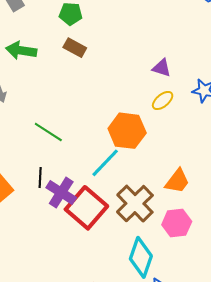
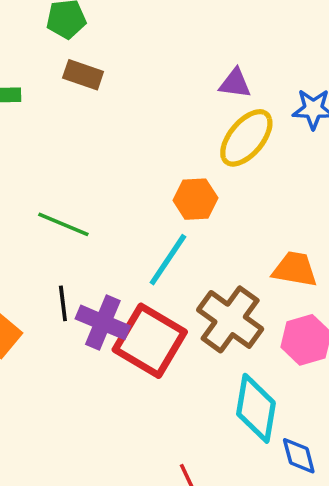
yellow ellipse: (163, 101) -> (246, 138), size x1.6
orange hexagon: (127, 131) -> (195, 199), size x0.7
orange trapezoid: (177, 181) -> (295, 269), turned -108

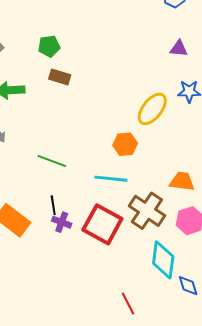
purple triangle: (235, 83) -> (179, 48), moved
cyan line: (168, 260) -> (111, 179), turned 64
purple cross: (103, 322) -> (62, 222), moved, size x0.7

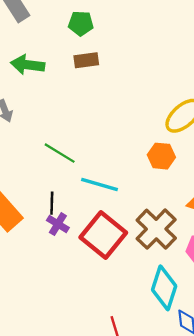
brown rectangle: (60, 77) -> (86, 60), turned -35
orange hexagon: (125, 144) -> (161, 156), moved
cyan line: (111, 179) -> (100, 184), moved

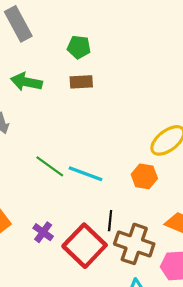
cyan line: (100, 184) -> (85, 174), moved
black line: (52, 203) -> (110, 221), moved
brown cross: (156, 229) -> (134, 244), turned -30

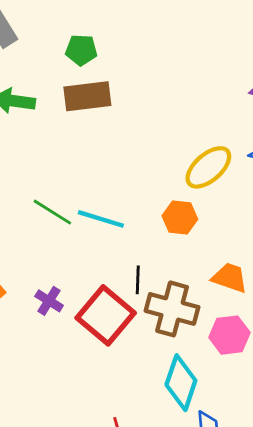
brown rectangle: (81, 82) -> (87, 96), size x1.5

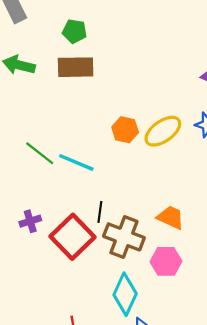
orange hexagon: (180, 218) -> (125, 130), moved
purple cross: (49, 301) -> (30, 221), turned 35

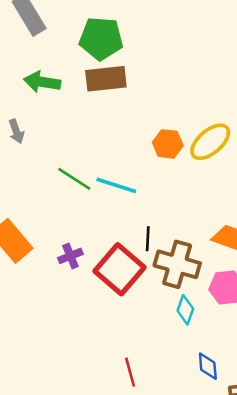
green pentagon: (74, 31) -> (101, 38), size x1.6
cyan diamond: (125, 294) -> (185, 310), moved, size x0.6

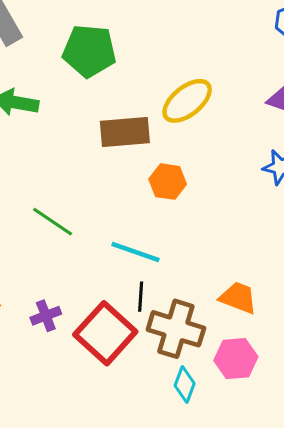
brown rectangle: (106, 79) -> (125, 132), moved
yellow ellipse: (210, 142) -> (187, 101), moved
cyan line: (116, 185) -> (135, 252), moved

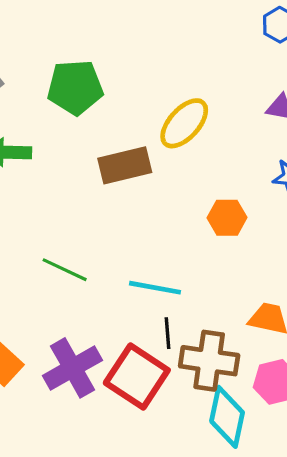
orange hexagon: (168, 182) -> (227, 218), moved
purple cross: (46, 316) -> (73, 368), size x1.8
cyan diamond: (185, 385) -> (227, 417), size x1.6

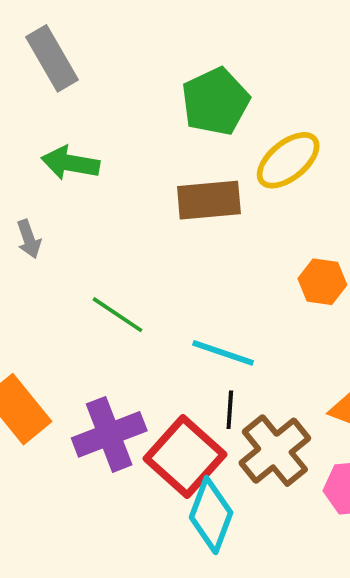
green pentagon: (75, 87) -> (215, 102), moved, turned -30
brown cross: (209, 361) -> (275, 451), turned 34
cyan diamond: (227, 417) -> (211, 515), moved

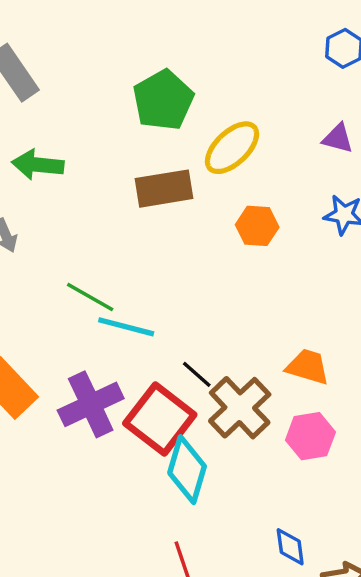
orange hexagon: (322, 282) -> (257, 226), moved
cyan line: (223, 353) -> (126, 327), moved
black line: (230, 410) -> (197, 374), turned -48

